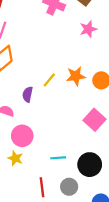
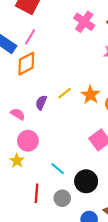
orange star: (76, 76) -> (90, 95), turned 30
cyan line: (58, 158) -> (58, 169), turned 32

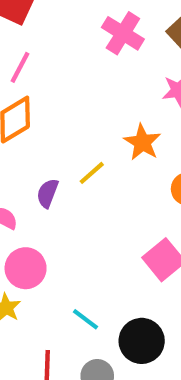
orange star: (90, 95) -> (142, 142), moved

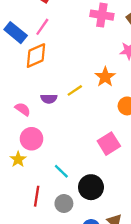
pink cross: (123, 33) -> (102, 15), turned -30
purple semicircle: (48, 193) -> (49, 99), turned -119

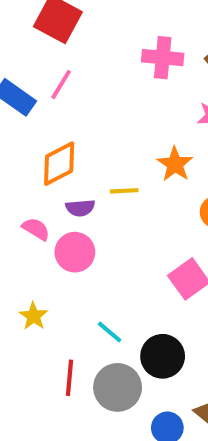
orange diamond: (36, 56) -> (59, 164), moved
yellow line: (75, 90) -> (124, 191), turned 35
pink circle: (32, 139) -> (75, 252), moved
gray circle: (64, 204) -> (118, 387), size x1.5

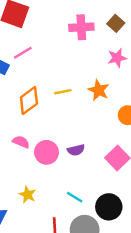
pink line: (61, 84) -> (23, 53), turned 36
yellow line: (124, 191) -> (63, 92), moved
purple semicircle: (80, 208) -> (76, 150), moved

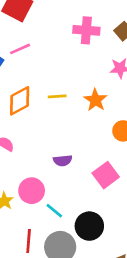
pink circle: (46, 152) -> (32, 191), moved

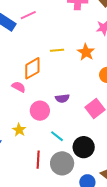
orange diamond: (20, 101) -> (32, 68), moved
pink circle: (32, 191) -> (40, 111), moved

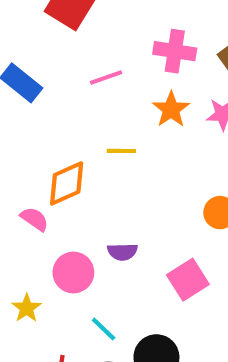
pink line: (28, 15) -> (106, 78), moved
orange star: (86, 52) -> (171, 109), moved

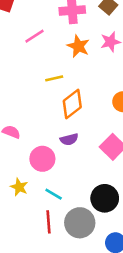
orange diamond: (67, 183) -> (72, 104), moved
cyan line: (104, 329) -> (54, 194), moved

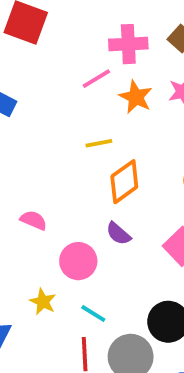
pink line: (34, 36) -> (96, 79), moved
purple semicircle: (69, 139) -> (118, 234), turned 54

